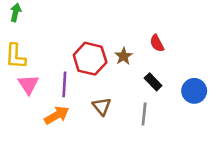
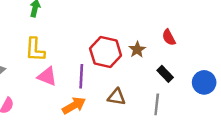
pink triangle: (28, 84) -> (47, 76), turned -35
brown triangle: (102, 106) -> (116, 97), turned -42

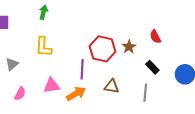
pink triangle: (47, 76) -> (52, 86), moved, turned -30

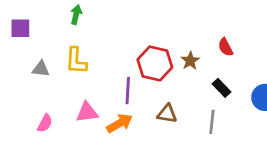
gray triangle: (12, 64) -> (41, 69), moved, turned 48

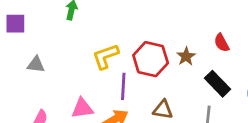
yellow L-shape: (76, 61) -> (106, 56), moved, turned 68
black rectangle: (221, 88) -> (217, 84), size x1.4

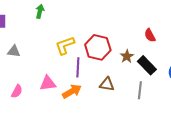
brown star: (186, 56) -> (127, 56), moved

